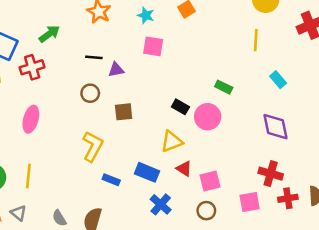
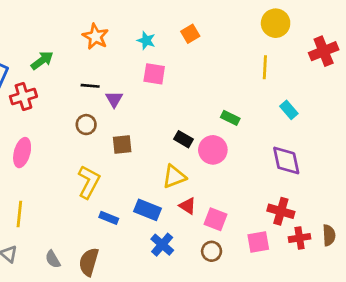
purple triangle: (116, 70) -> (114, 99), turned -49
pink square: (210, 181) -> (216, 219), turned 35

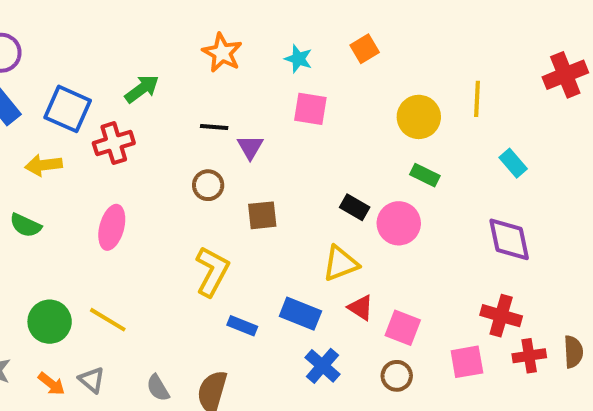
yellow circle: (276, 23) -> (419, 117), moved
yellow line: (19, 214) -> (108, 320), turned -65

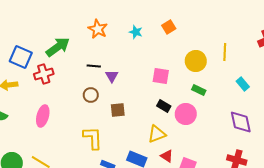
green arrow: (142, 89) -> (58, 47), size x1.4
pink square: (310, 109) -> (161, 76), moved
yellow L-shape: (212, 271) -> (93, 138), turned -30

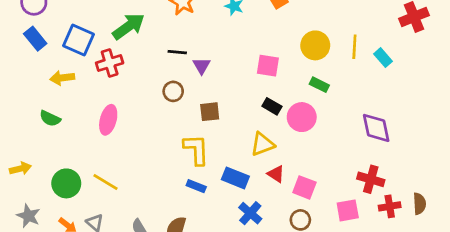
yellow line: (225, 52) -> (354, 47), moved
cyan rectangle: (243, 84) -> (383, 58), moved
yellow L-shape: (93, 138) -> (196, 150), moved

